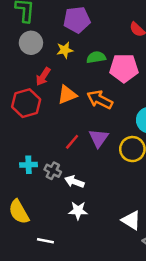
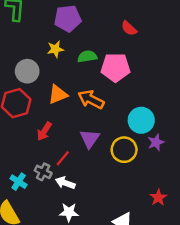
gray circle: (31, 43) -> (27, 71), moved
red arrow: (43, 77) -> (44, 131), moved
red line: (72, 142) -> (63, 158), moved
cyan cross: (29, 165) -> (19, 182), moved, turned 35

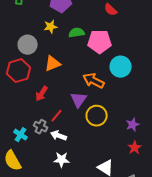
orange arrow: (91, 99) -> (94, 81), moved
cyan circle: (141, 120) -> (121, 67), moved
purple star: (156, 142) -> (133, 125), moved
yellow circle: (124, 150) -> (97, 116), moved

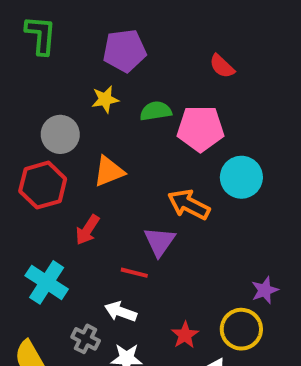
red line: (57, 116) -> (134, 273), moved, turned 64
yellow circle: (97, 116) -> (241, 329), moved
gray cross: (41, 127) -> (86, 339), moved
cyan cross: (21, 135) -> (47, 282), moved, size x1.5
red star: (135, 148) -> (185, 335), moved

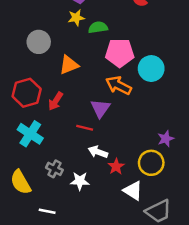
yellow star: (105, 99) -> (76, 18), moved
pink pentagon: (200, 129) -> (120, 53), moved
red hexagon: (43, 185) -> (27, 93), moved
white arrow: (121, 312) -> (98, 152), moved

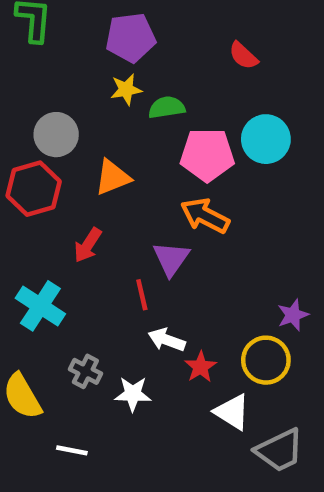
cyan circle: (151, 69) -> (266, 139), moved
red hexagon: (27, 93) -> (34, 189), moved
red line: (85, 128) -> (142, 295), turned 63

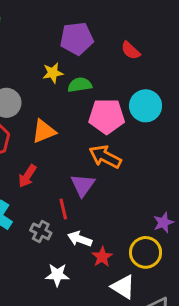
purple pentagon: (131, 38) -> (77, 38), moved
gray cross: (85, 371) -> (41, 231), moved

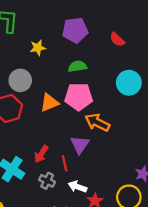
yellow star: (53, 73) -> (38, 48), moved
pink pentagon: (107, 116) -> (79, 97), moved
red arrow: (27, 176) -> (41, 154), moved

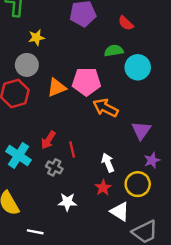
yellow star: (38, 48) -> (36, 38), moved
green semicircle: (77, 66) -> (114, 51), moved
purple triangle: (80, 145) -> (141, 130), moved
white arrow: (77, 187) -> (108, 163), moved, turned 48

